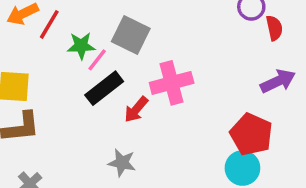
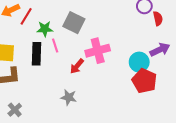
pink line: (97, 60) -> (55, 45), moved, turned -56
black rectangle: (104, 88) -> (36, 54), moved, turned -50
cyan circle: (242, 168) -> (139, 62), moved

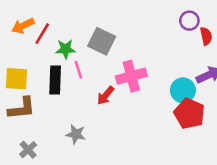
gray star: (69, 97) -> (76, 134), moved

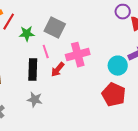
pink line: (78, 70) -> (46, 52), moved
black rectangle: (55, 80) -> (33, 70), moved
red pentagon: (189, 114) -> (114, 95), moved

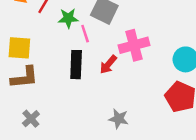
pink line: (46, 52) -> (85, 34), moved
gray star: (35, 100) -> (119, 119), moved

